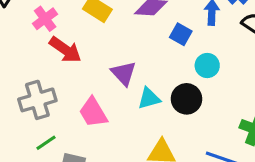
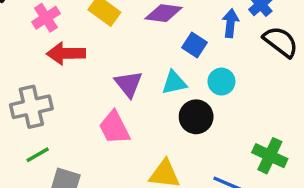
red arrow: (65, 50) -> (66, 53), turned 140
cyan triangle: (149, 98) -> (174, 83), moved
pink trapezoid: (93, 112) -> (114, 128), moved

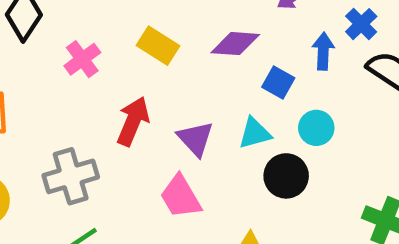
red arrow: (66, 53) -> (133, 121), moved, turned 117

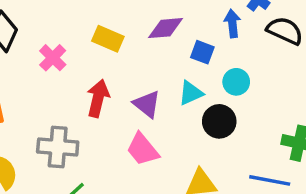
gray cross: (71, 176) -> (58, 147), turned 30

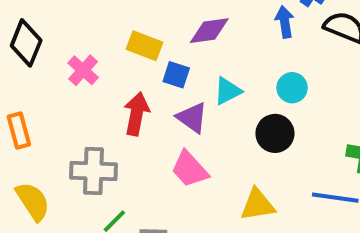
blue square: (202, 52) -> (176, 75), moved
cyan triangle: (191, 93) -> (228, 91), moved

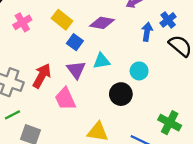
red arrow: (136, 114) -> (42, 76), moved

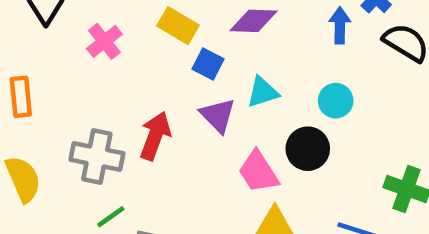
pink trapezoid: (65, 99) -> (258, 172), moved

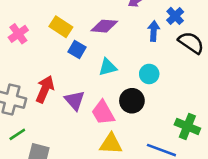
purple triangle: (218, 115) -> (75, 100), moved

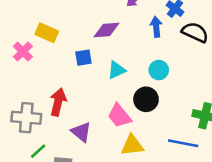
yellow rectangle: (61, 27) -> (47, 33), moved
blue square: (77, 50) -> (83, 58), turned -30
purple triangle: (75, 100) -> (81, 132), moved

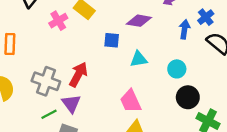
black circle: (146, 99) -> (188, 97), moved
purple triangle: (81, 132) -> (71, 103), moved

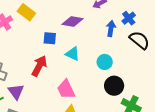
cyan triangle: (139, 59) -> (73, 54), turned 35
red arrow: (78, 75) -> (39, 66), moved

